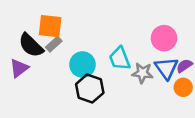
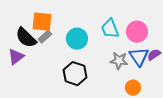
cyan trapezoid: (120, 59) -> (110, 29), moved
cyan circle: (82, 65) -> (77, 39), moved
orange circle: (183, 87) -> (133, 88), moved

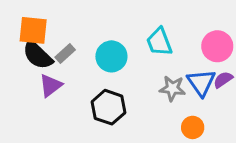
orange square: (42, 22) -> (33, 30), moved
pink circle: (137, 32) -> (217, 46), moved
purple triangle: (16, 57) -> (51, 85), moved

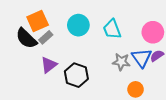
orange square: (33, 30) -> (38, 21), moved, turned -30
cyan circle: (111, 56) -> (78, 25), moved
purple triangle: (51, 85) -> (49, 65), moved

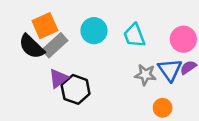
gray rectangle: (46, 37) -> (55, 45), size x1.5
black hexagon: (76, 75) -> (76, 89), moved

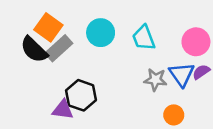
orange square: (45, 26) -> (48, 27), turned -30
purple triangle: (58, 78) -> (63, 110), moved, turned 45

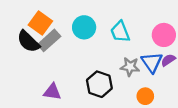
black hexagon: (81, 95) -> (99, 84), moved

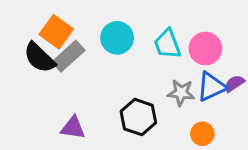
pink circle: (164, 35) -> (205, 49), moved
blue triangle: (152, 62) -> (212, 87), turned 40

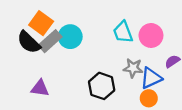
cyan circle: (117, 38) -> (70, 37), moved
blue triangle: (212, 87) -> (151, 78), moved
purple triangle: (73, 128) -> (40, 88), moved

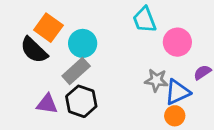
cyan trapezoid: (123, 32) -> (144, 20), moved
gray rectangle: (50, 41) -> (76, 71), moved
black hexagon: (102, 86) -> (81, 101), moved

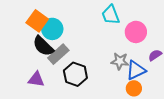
cyan circle: (83, 43) -> (52, 29), moved
black semicircle: (34, 50) -> (43, 46), moved
black hexagon: (81, 101) -> (75, 74), moved

